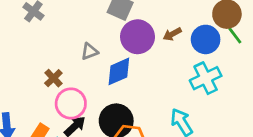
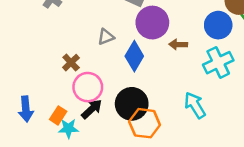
brown arrow: (172, 34) -> (178, 44), moved, turned 30
blue diamond: (119, 71) -> (134, 56), turned -36

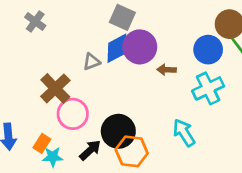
blue diamond: (134, 56) -> (117, 48), moved, turned 32
brown cross: (71, 63) -> (55, 88), size x1.6
black arrow: (92, 109) -> (90, 150), moved

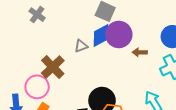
pink circle: (73, 114) -> (37, 87), moved

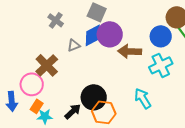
gray cross: (37, 15) -> (56, 20), moved
brown arrow: (140, 52) -> (130, 51), size x1.6

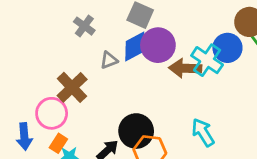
cyan cross: (161, 65) -> (207, 60), moved, turned -30

